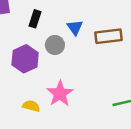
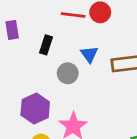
purple hexagon: (25, 59) -> (35, 108), moved

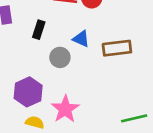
blue triangle: (89, 54) -> (81, 39), turned -30

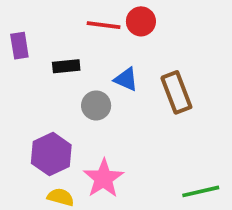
black rectangle: (39, 30) -> (66, 66), turned 66
brown rectangle: (117, 48) -> (176, 92), turned 76

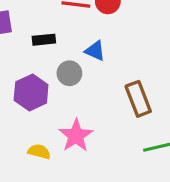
brown rectangle: (176, 92) -> (138, 99), moved
purple hexagon: (51, 154) -> (31, 92), moved

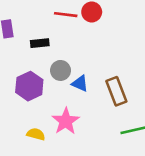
blue triangle: (95, 51) -> (80, 83), moved

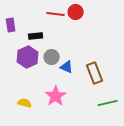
purple hexagon: (29, 86) -> (28, 57), moved
yellow semicircle: (36, 134) -> (25, 103), moved

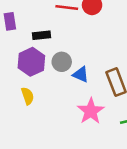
pink star: (56, 96) -> (91, 111), moved
yellow semicircle: (25, 103) -> (28, 96), moved, turned 56

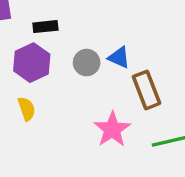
gray circle: (62, 62) -> (87, 63), moved
blue triangle: (81, 74) -> (119, 57), moved

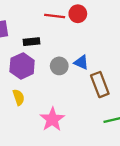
pink star: (112, 129) -> (52, 119), moved

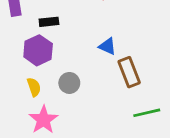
gray circle: (59, 66) -> (69, 83), moved
pink star: (52, 119) -> (43, 120), moved

